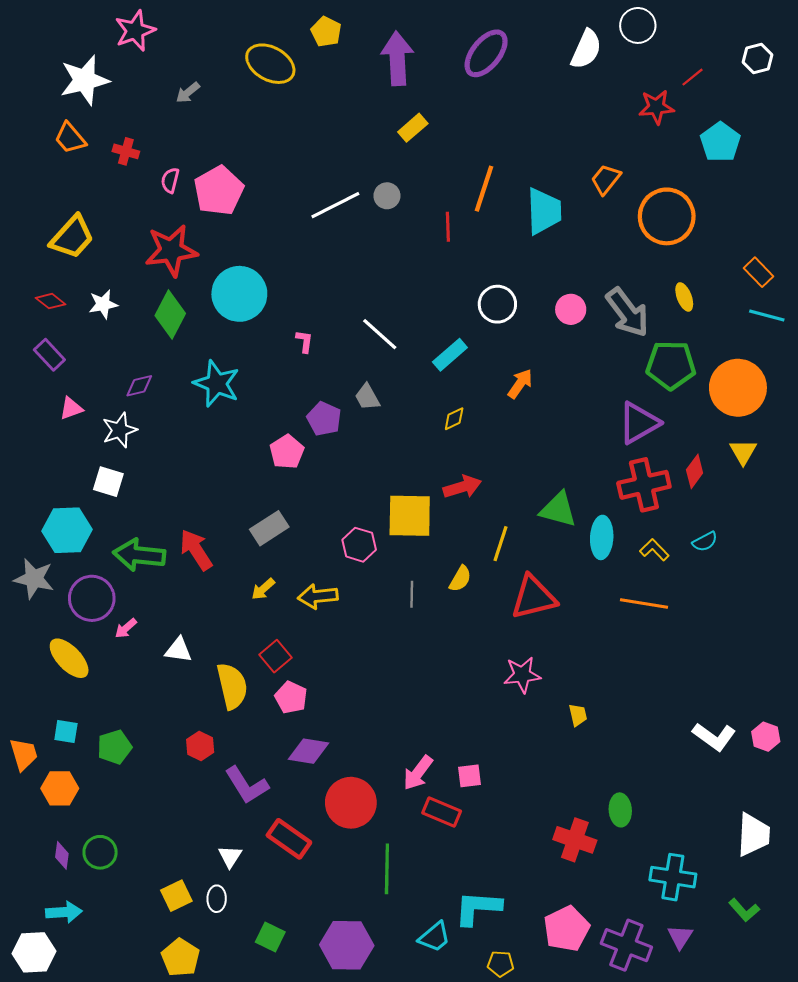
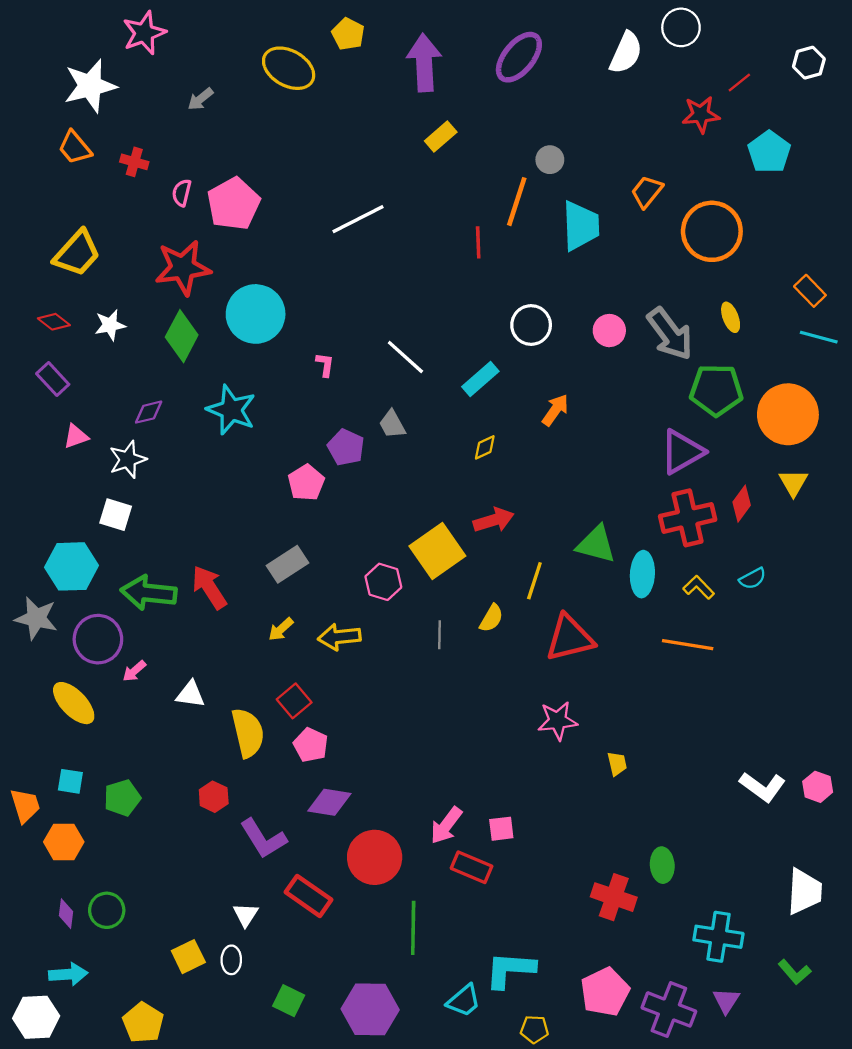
gray circle: (387, 196) -> (550, 160), moved
yellow square: (410, 516) -> (437, 551), turned -36
yellow pentagon: (181, 958) -> (143, 1023), moved

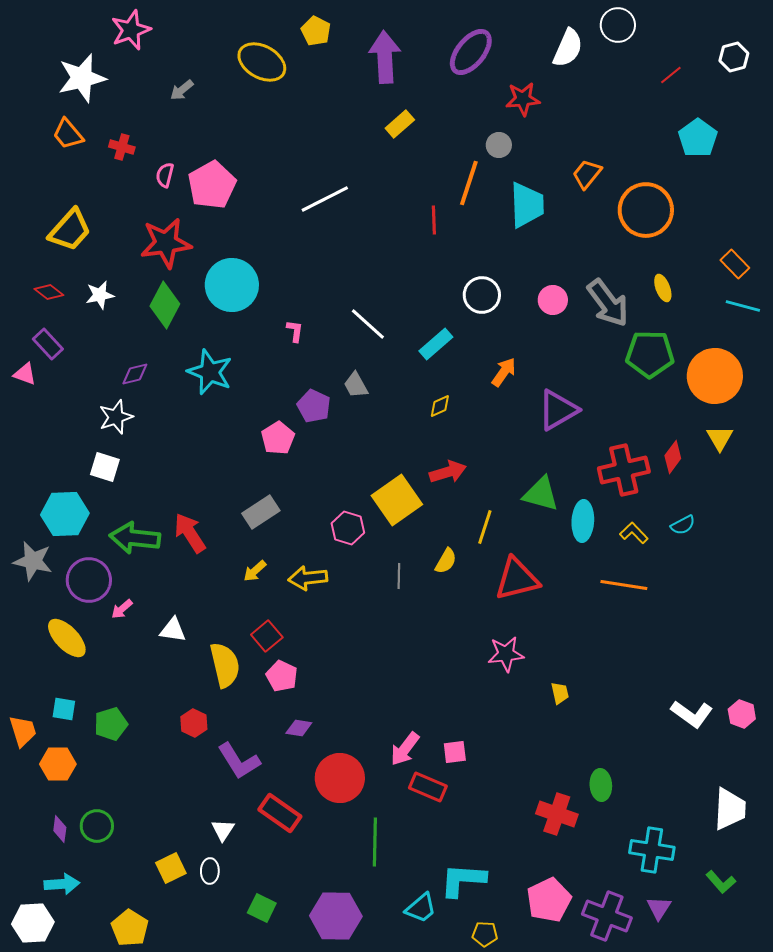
red star: (701, 114) -> (523, 99), moved
pink triangle: (76, 436) -> (25, 374), moved, turned 40
purple triangle: (682, 452) -> (558, 410), moved
purple diamond: (329, 802) -> (299, 728), size x0.7

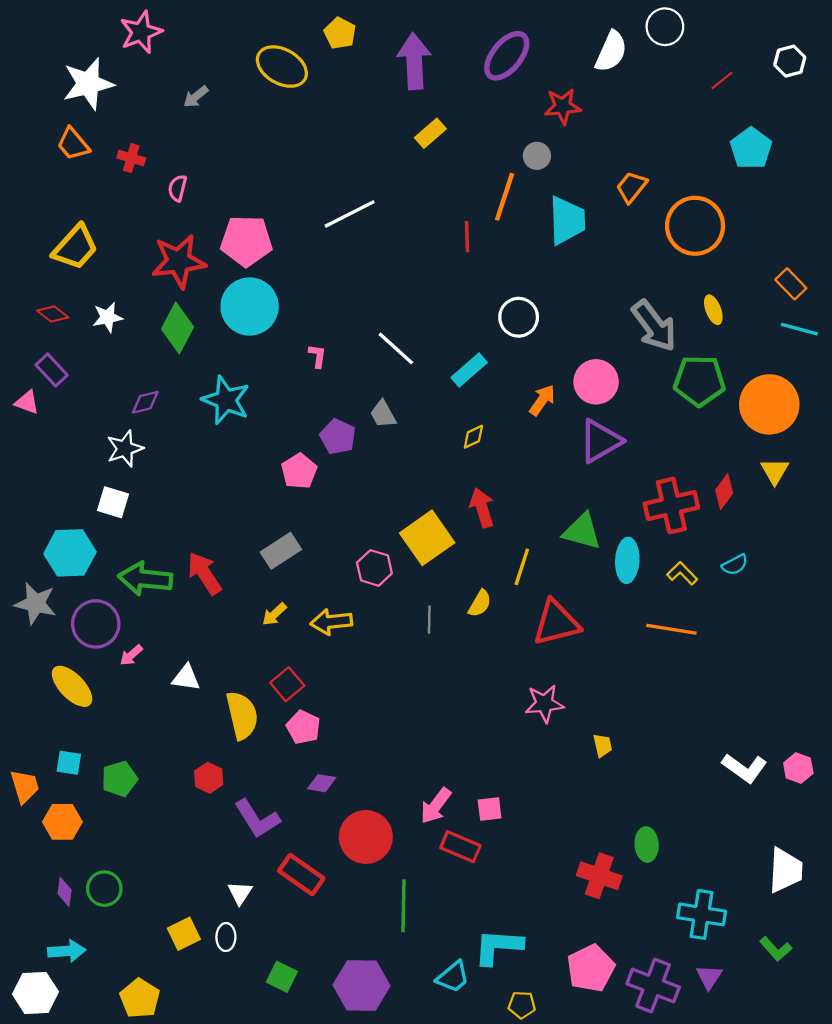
pink pentagon: (212, 185) -> (246, 241), moved, turned 30
pink circle: (553, 300) -> (596, 382), moved, size x1.4
red arrow: (448, 472) -> (482, 508), turned -90

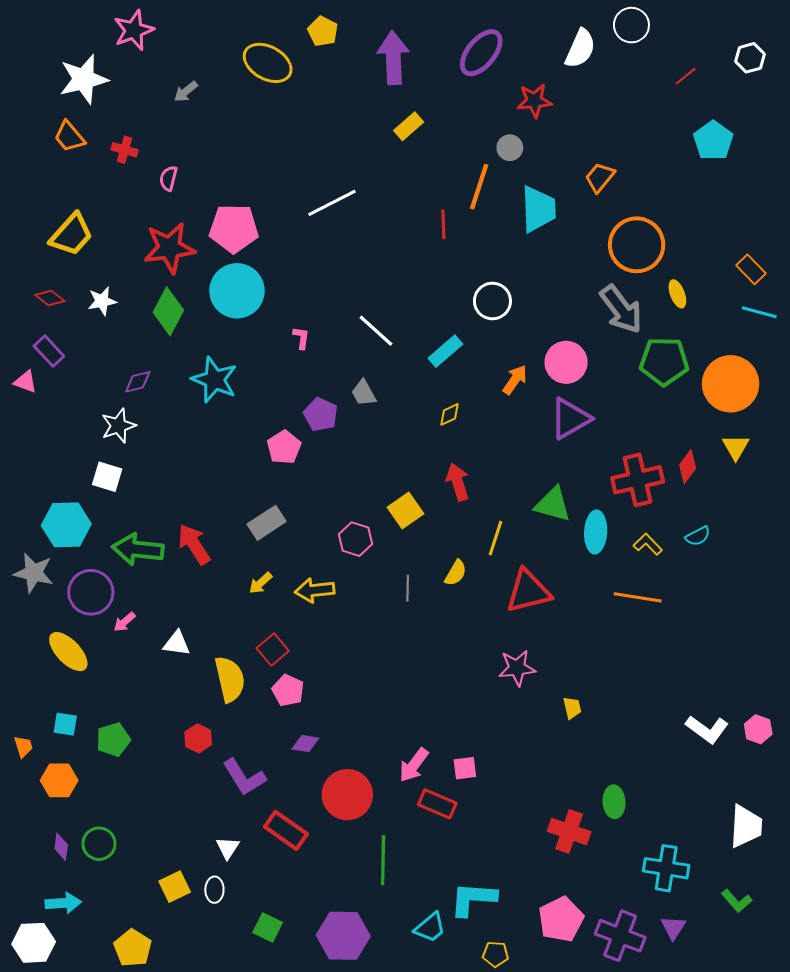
orange circle: (695, 226) -> (637, 245), moved
yellow square: (427, 538) -> (406, 511), size x0.7
orange trapezoid: (25, 786) -> (23, 747), size x0.7

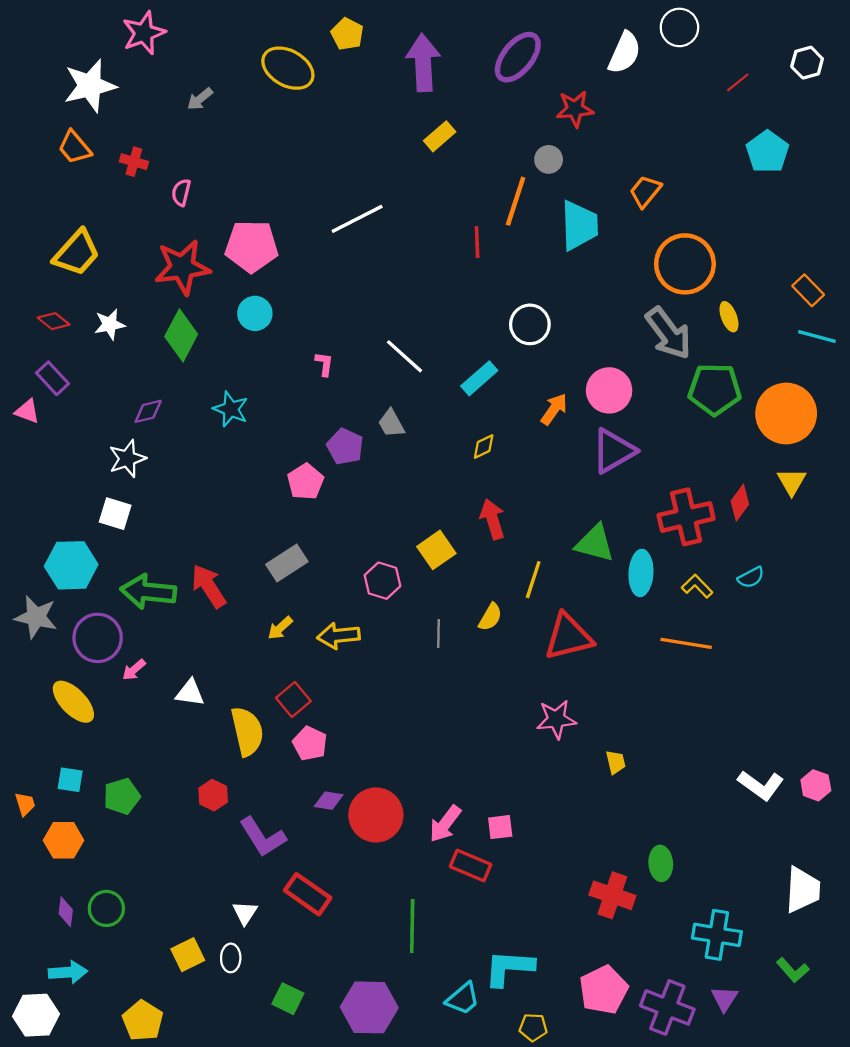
cyan circle: (237, 291) -> (255, 313), size x0.6
cyan star: (214, 380) -> (231, 409), size x0.7
red circle: (347, 795) -> (376, 815), moved

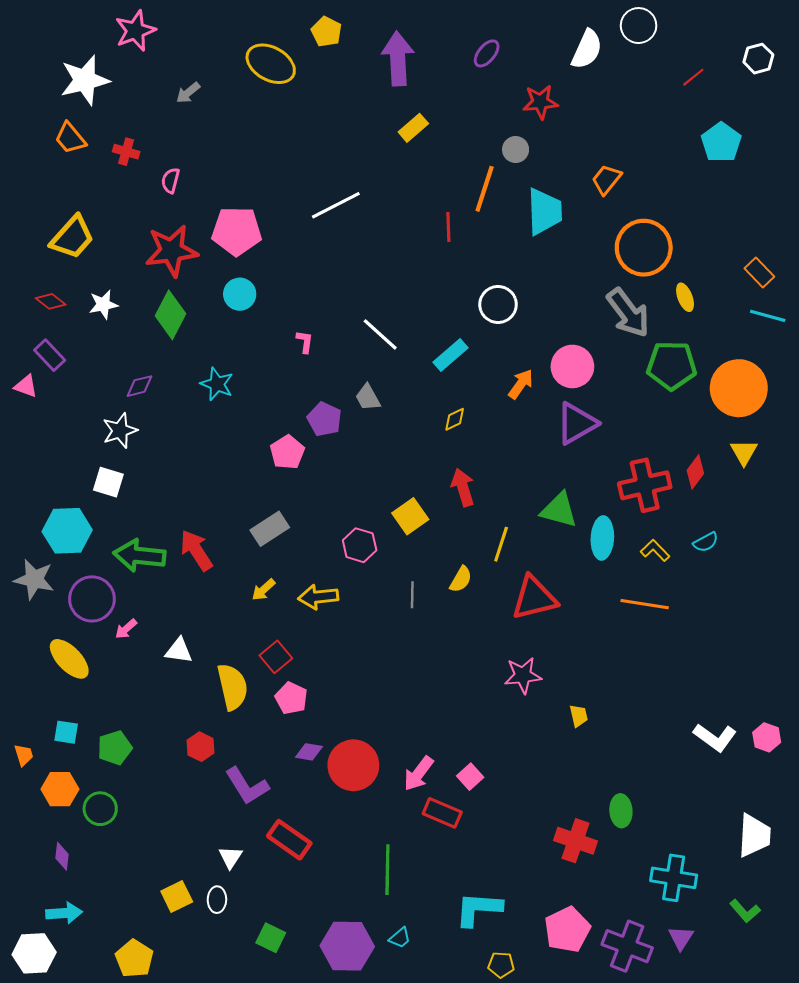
purple ellipse: (518, 57) -> (487, 53), size x0.6
pink square: (500, 827) -> (470, 777), turned -35
green circle: (106, 908) -> (100, 809), moved
cyan trapezoid: (463, 999) -> (400, 938), moved, size x0.7

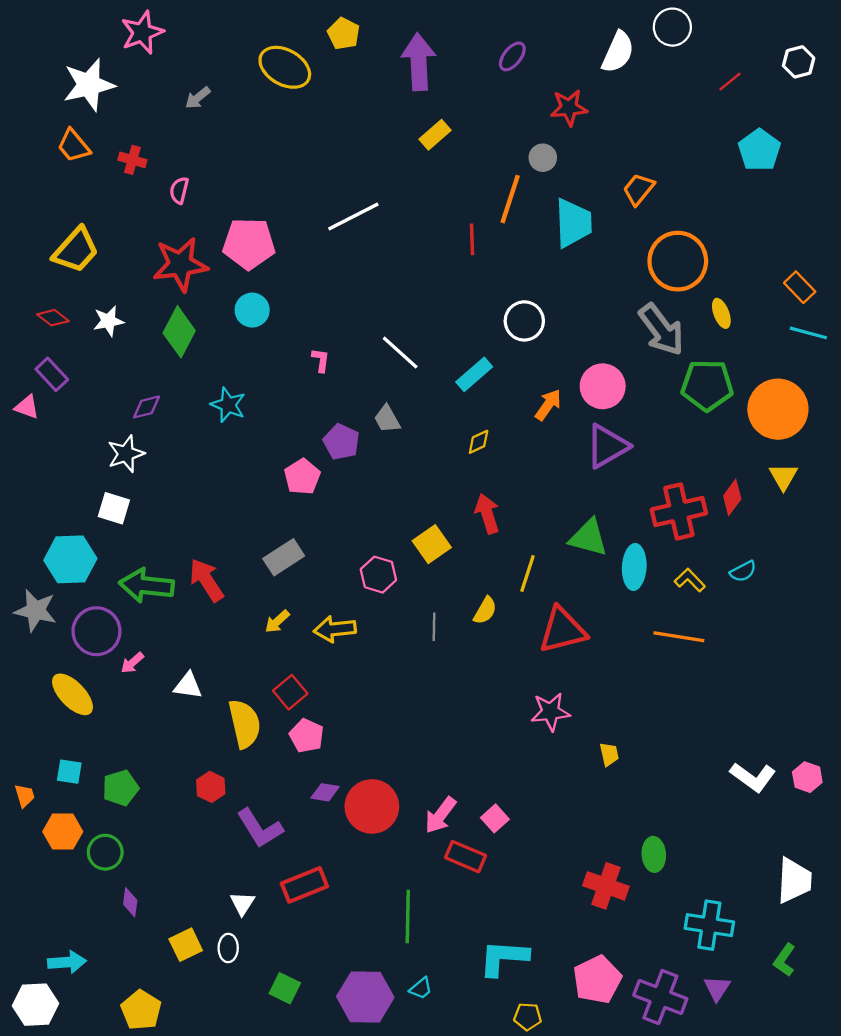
red rectangle: (289, 840) -> (304, 885), turned -57
purple diamond: (62, 856) -> (130, 902), moved
green L-shape: (745, 911) -> (784, 960), turned 76

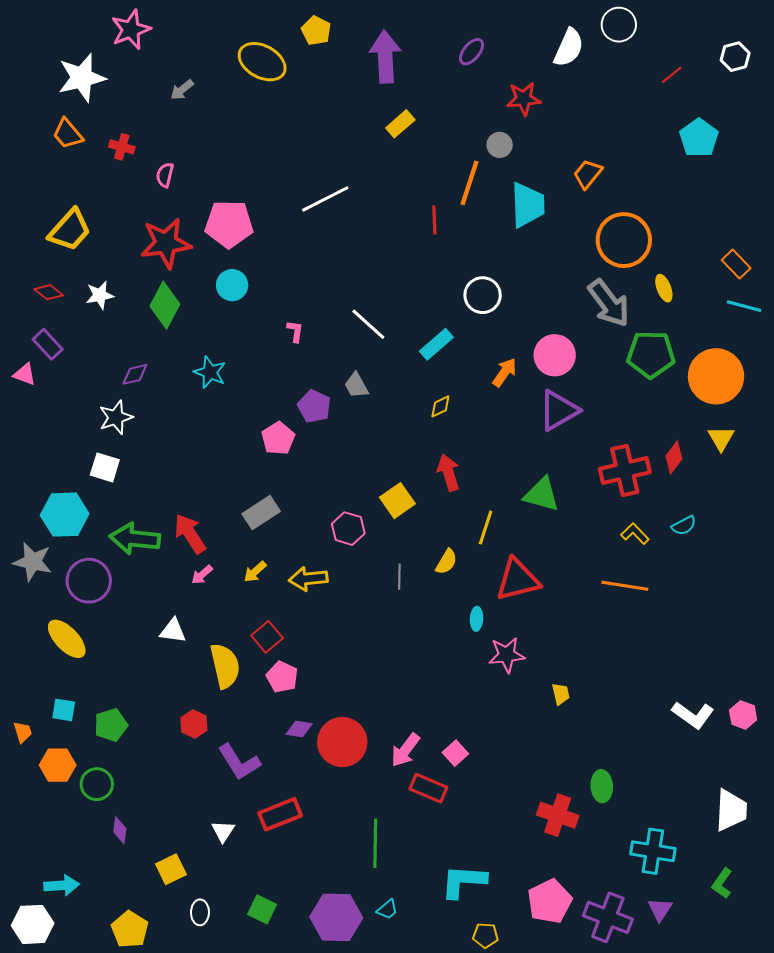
cyan ellipse: (634, 567) -> (477, 619), moved, size x0.6
pink arrow: (132, 663) -> (202, 575), moved
white ellipse: (228, 948) -> (200, 912), moved

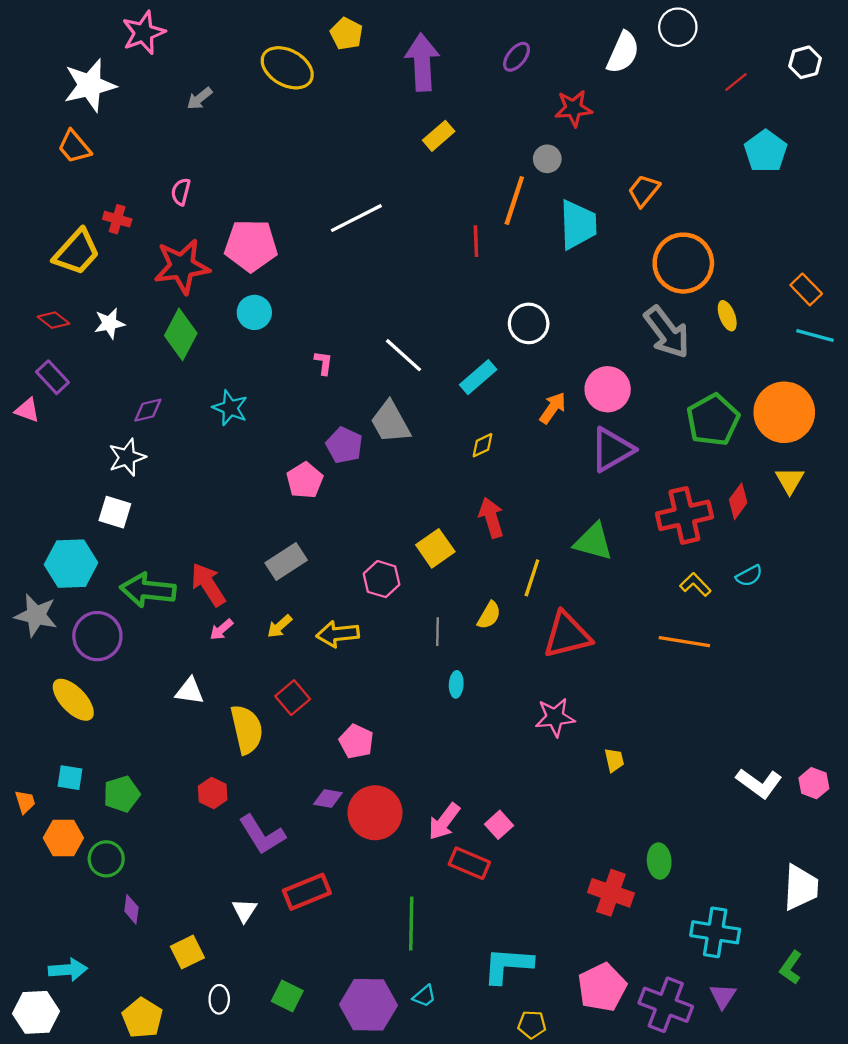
red cross: (122, 147) -> (117, 219), moved
green pentagon: (651, 354) -> (713, 420), moved, turned -30
gray trapezoid: (356, 385) -> (390, 422), size x1.5
cyan ellipse: (477, 619) -> (456, 684), moved
pink pentagon: (282, 677) -> (356, 741), moved

